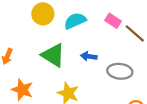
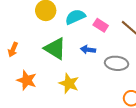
pink rectangle: (113, 21) -> (101, 25), moved

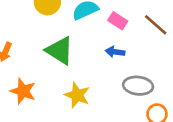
blue arrow: (88, 50) -> (115, 52), moved
gray ellipse: (117, 63) -> (138, 86), moved

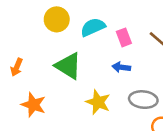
pink rectangle: (118, 21) -> (124, 37), turned 36
yellow star: (77, 95) -> (98, 102), moved

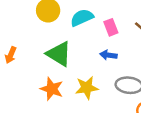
yellow star: (98, 102) -> (87, 88), turned -30
orange star: (33, 105) -> (52, 89), moved

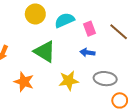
orange star: (52, 89) -> (24, 82), moved

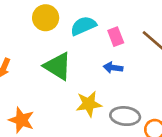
gray ellipse: (105, 79) -> (125, 116), moved
orange star: (24, 82) -> (21, 120), moved

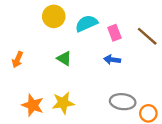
green triangle: (58, 66) -> (64, 58), size x0.6
yellow star: (89, 104) -> (63, 103), moved

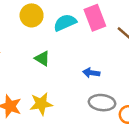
pink rectangle: (114, 33) -> (95, 18), moved, size x1.5
blue arrow: (112, 60) -> (91, 73), moved

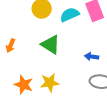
green triangle: (42, 58) -> (51, 45), size x1.5

